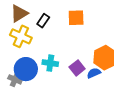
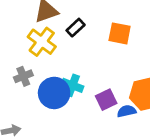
blue circle: (26, 69) -> (54, 93), moved
gray cross: (15, 79) -> (23, 76), moved, turned 32

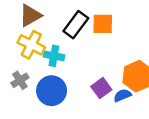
black rectangle: (76, 28) -> (76, 25), moved, size x1.5
cyan cross: (72, 85) -> (54, 56), moved

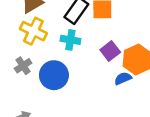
cyan cross: (54, 56) -> (70, 40), moved
purple square: (101, 88) -> (110, 51), moved

